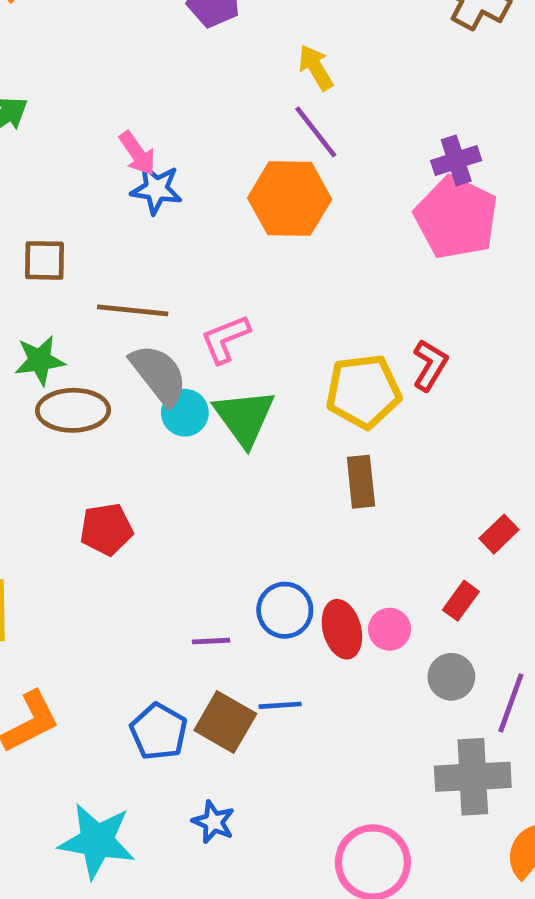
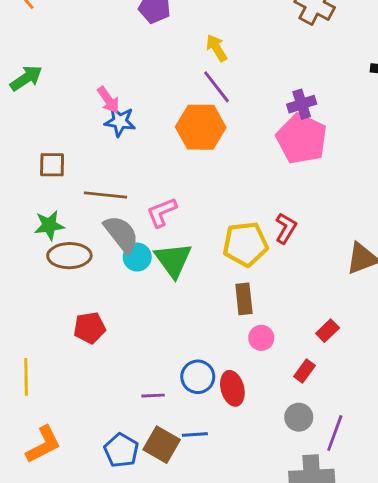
pink circle: (390, 629) -> (261, 338), moved

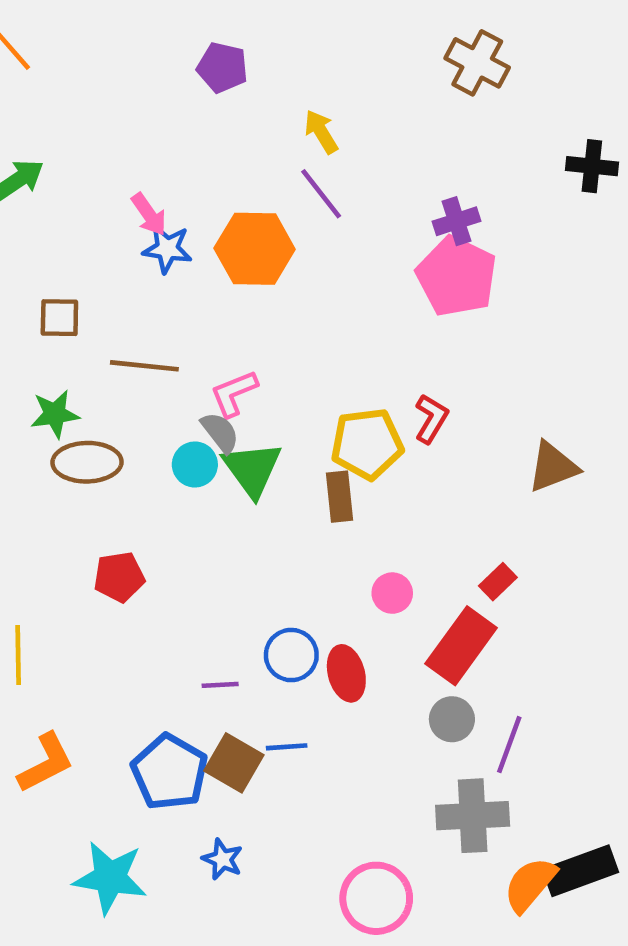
orange hexagon: (201, 127) -> (255, 249), moved
gray semicircle: (121, 234) -> (220, 432), moved, size x0.7
brown rectangle: (244, 299) -> (339, 497), moved
red rectangle: (305, 371) -> (461, 646), size x2.0
blue pentagon: (121, 450) -> (170, 772), size x1.4

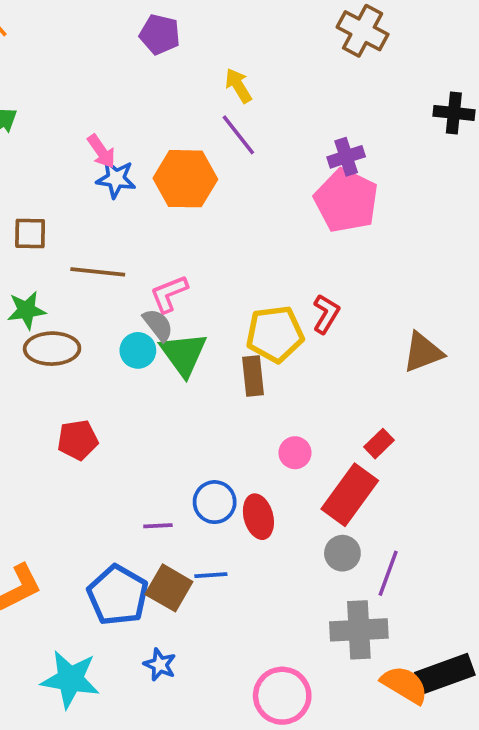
orange semicircle: (530, 885) -> (405, 685), turned 81

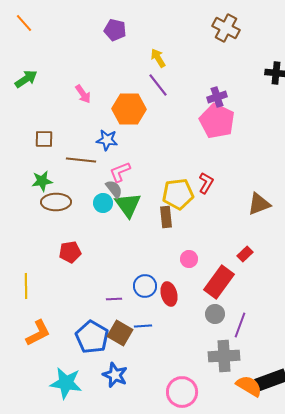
blue star: (116, 179) -> (107, 140), moved
red rectangle: (379, 444) -> (245, 254), moved
blue star: (160, 665) -> (115, 375), size x1.4

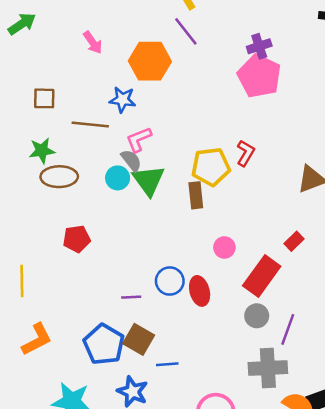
blue line: (143, 326) -> (167, 364), moved

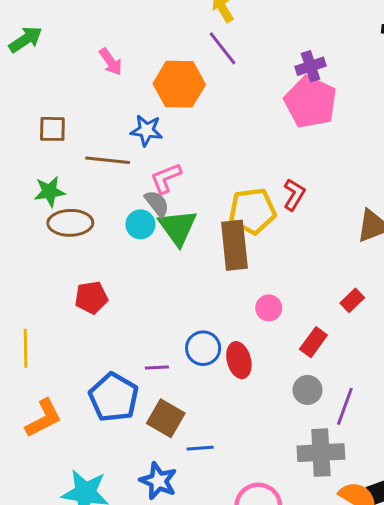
brown rectangle: (196, 195) -> (234, 245), size x1.5
red rectangle: (262, 276) -> (313, 342), size x0.6
blue pentagon: (104, 344) -> (114, 397), moved

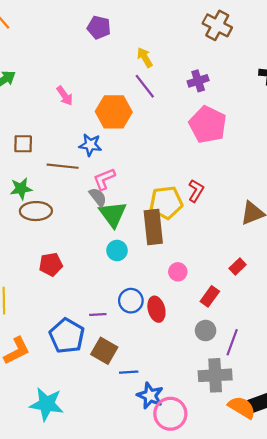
purple cross: (311, 66) -> (198, 81), moved
cyan circle: (140, 224) -> (117, 250), moved
blue star: (158, 481) -> (150, 396), moved

